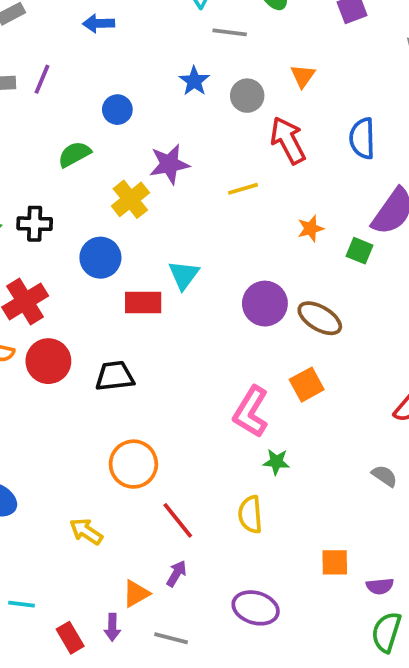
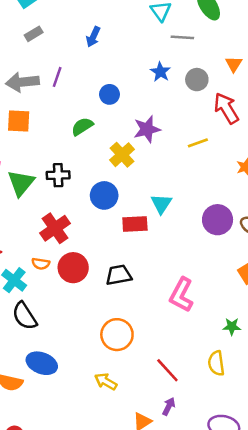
blue arrow: (99, 23) -> (93, 37), turned -60
pink L-shape: (251, 412) -> (181, 295), moved
orange circle: (133, 464) -> (117, 335), moved

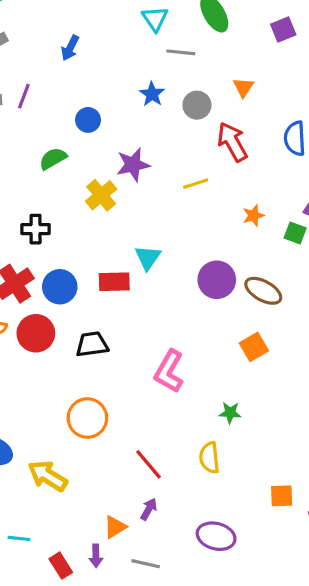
black cross: (58, 175) -> (36, 229), moved
blue circle: (104, 195) -> (60, 287), moved
yellow arrow: (106, 382) -> (48, 476), moved, size x1.4

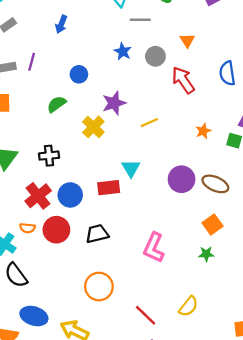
yellow line: (196, 184) -> (149, 123), moved
green star: (230, 413) -> (206, 254), moved
yellow semicircle: (209, 458) -> (188, 306), turned -130

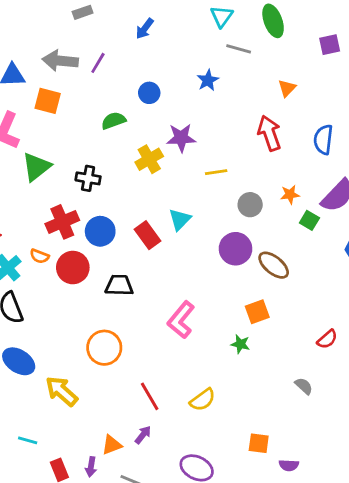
gray circle: (155, 56) -> (250, 205), moved
orange star: (203, 131) -> (290, 195), moved
red rectangle: (109, 188) -> (148, 235), turned 45

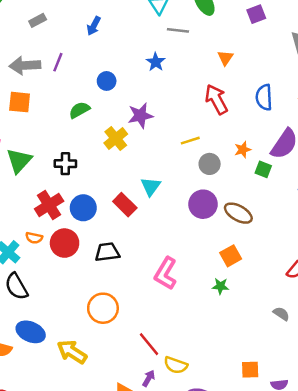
yellow line: (216, 172) -> (190, 141), moved
yellow semicircle: (203, 400) -> (176, 365), moved, turned 65

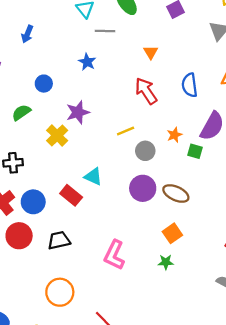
cyan triangle: (151, 187) -> (93, 177), turned -36

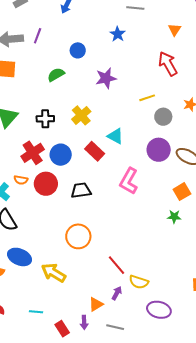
yellow cross: (57, 136) -> (81, 115), moved
pink L-shape: (114, 255) -> (129, 181), moved

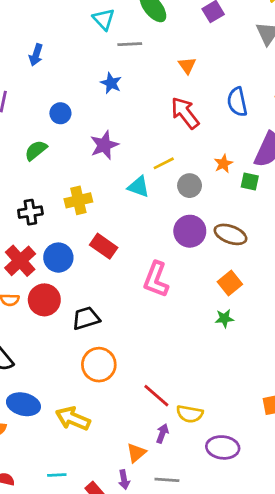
yellow cross: (81, 115) -> (78, 200), turned 36
cyan triangle: (115, 136) -> (138, 187), moved
black trapezoid: (81, 190) -> (86, 318), moved

